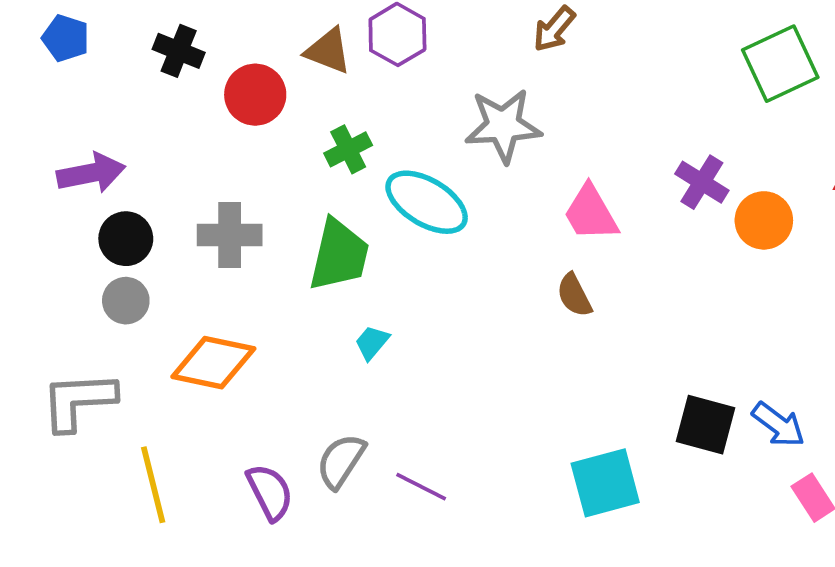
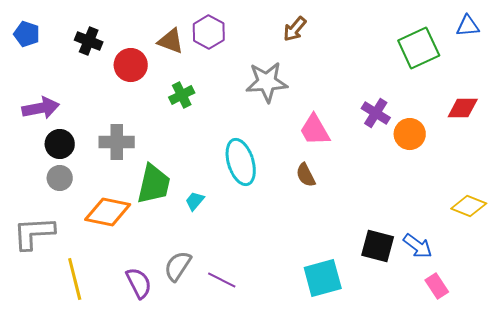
cyan ellipse: (427, 202) -> (241, 162), moved, turned 42
green trapezoid: (339, 255) -> (154, 184), moved

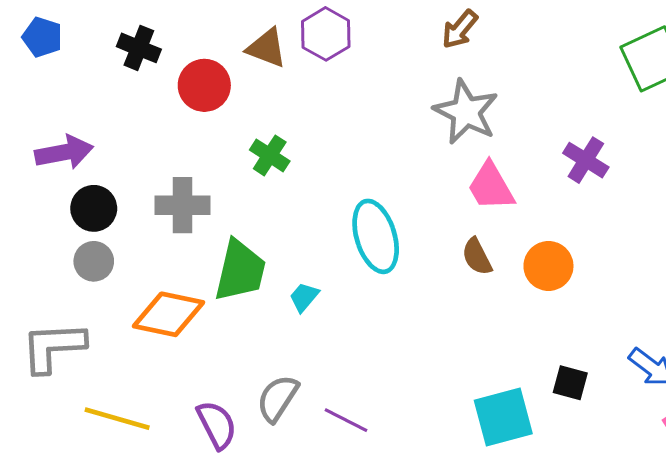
gray star: (267, 82) -> (466, 112), moved, turned 30
green cross: (182, 95) -> (270, 155), moved, turned -30
orange circle: (410, 134) -> (548, 266), moved
black square: (378, 246) -> (570, 383), moved, size x0.7
yellow line: (75, 279) -> (117, 419), turned -60

